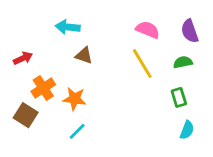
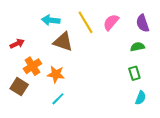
pink semicircle: (148, 30) -> (111, 22), turned -72
brown triangle: (84, 55) -> (63, 42), size x1.5
yellow line: (142, 64) -> (85, 22), moved

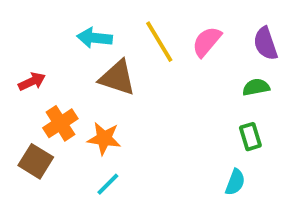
cyan semicircle: (141, 98) -> (235, 182), moved

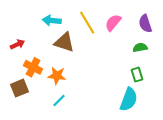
orange cross: (60, 123) -> (33, 67), turned -30
brown square: (36, 161) -> (20, 88), turned 36
cyan semicircle: (235, 182) -> (129, 99), size x1.6

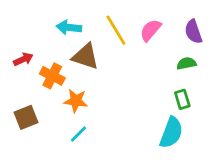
orange cross: (33, 67) -> (52, 76), moved

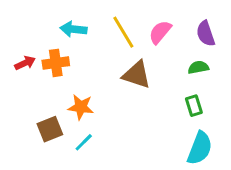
brown triangle: (85, 56) -> (137, 75), moved
orange cross: (52, 76) -> (56, 63), moved, turned -35
brown square: (26, 117) -> (50, 129), moved
cyan semicircle: (171, 133) -> (200, 148), moved

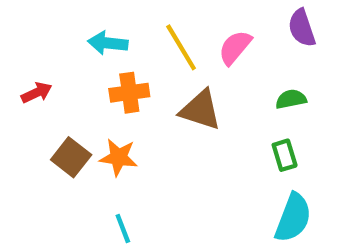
purple semicircle: (206, 34) -> (302, 28), moved
orange cross: (56, 63) -> (129, 93), moved
brown square: (50, 129) -> (71, 157), moved, turned -30
cyan line: (84, 142) -> (123, 228), moved, turned -66

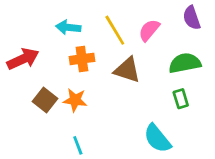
red arrow: (37, 93) -> (23, 59), size x1.6
green semicircle: (291, 99) -> (185, 63), size x1.6
cyan semicircle: (293, 218) -> (157, 138), moved, turned 120

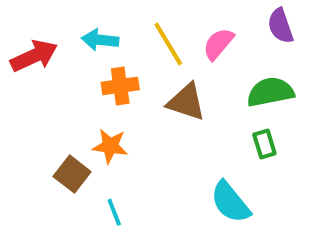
red arrow: (23, 59) -> (34, 56), moved
brown square: (45, 100) -> (72, 174), moved

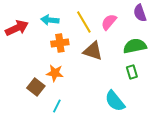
cyan line: (114, 212) -> (57, 106), turned 48

